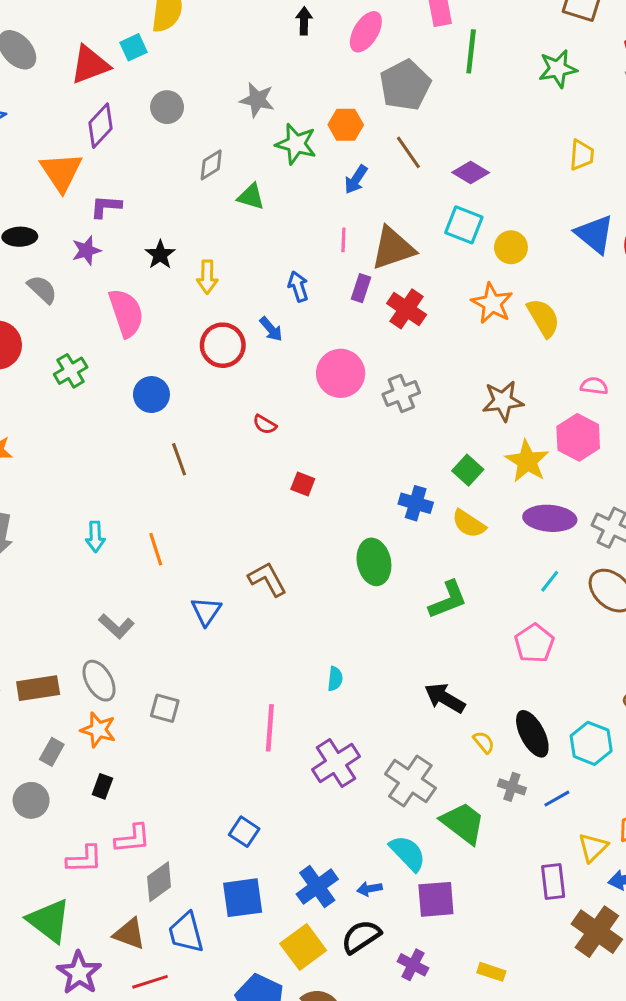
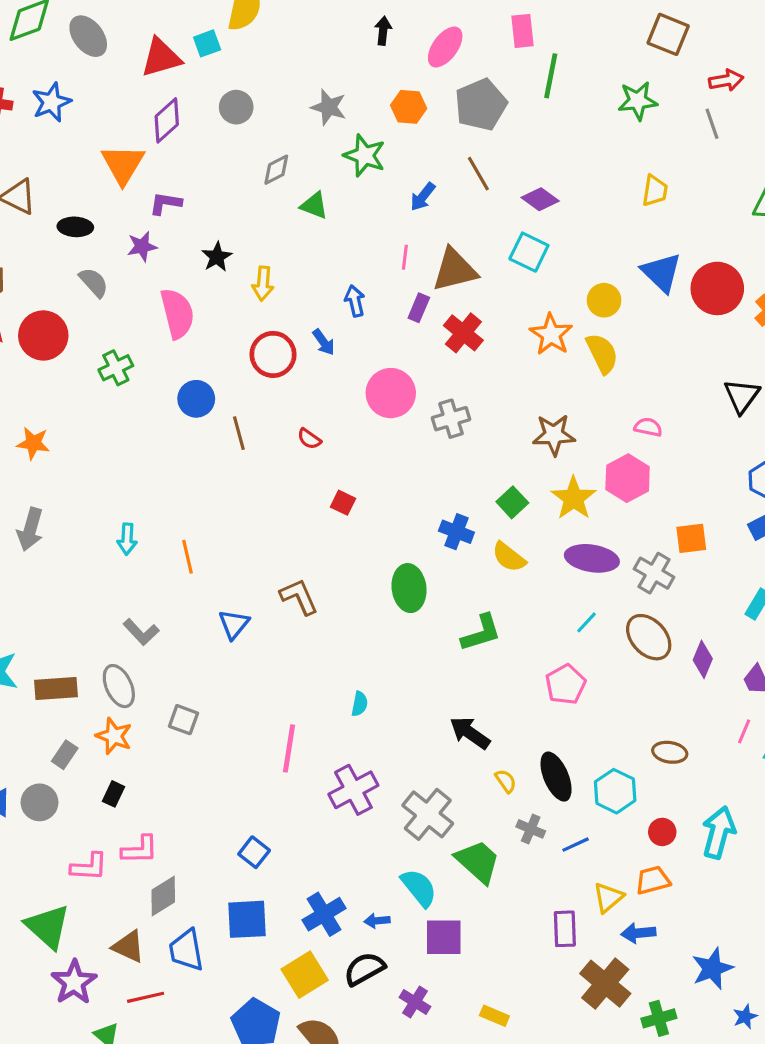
orange hexagon: (346, 125) -> (409, 107), moved
yellow circle: (511, 247) -> (604, 300), moved
brown line: (179, 459) -> (239, 433), moved

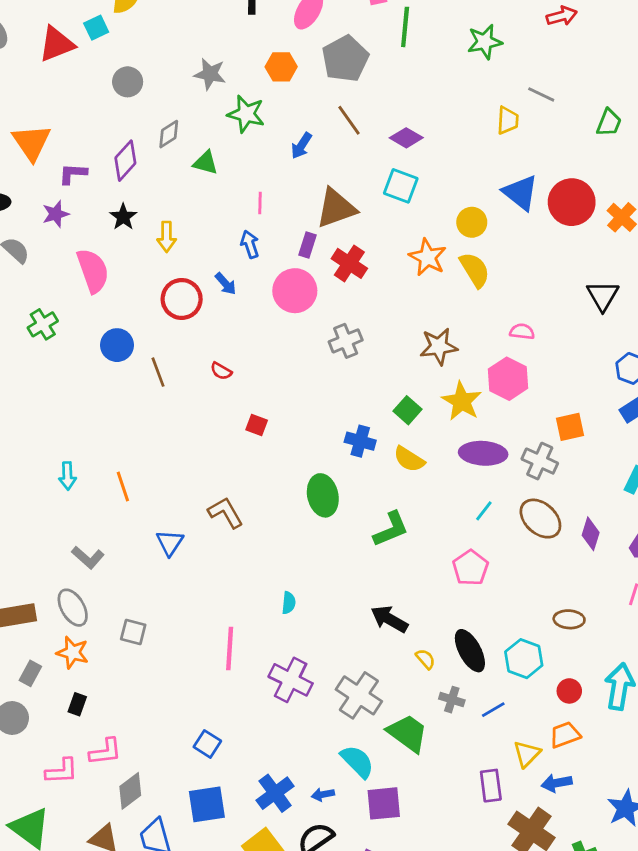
purple diamond: (167, 120) -> (125, 161), moved
gray line: (712, 124) -> (541, 94), moved, turned -40
pink line: (405, 257) -> (260, 203), moved
pink circle: (391, 393) -> (295, 291), moved
purple cross: (353, 790) -> (291, 680), turned -30

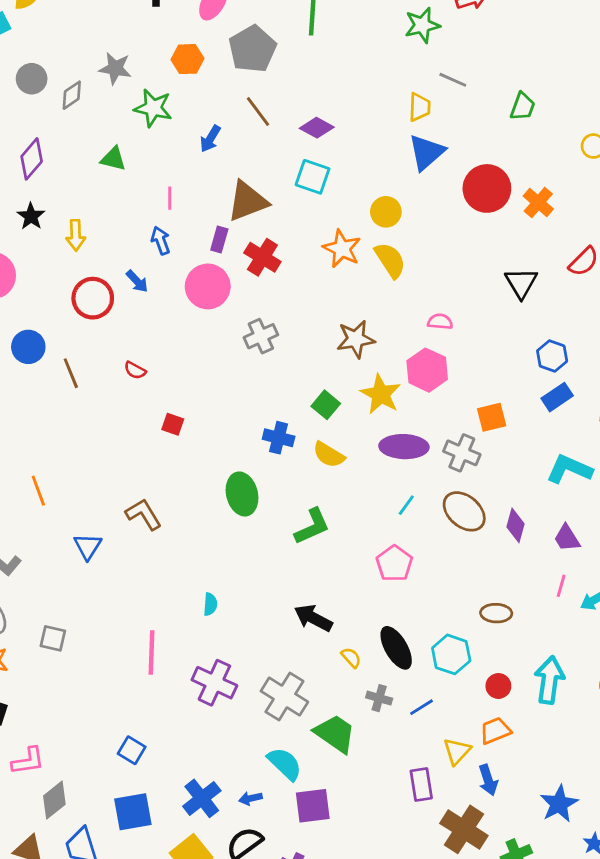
green star: (485, 42) -> (422, 25), moved
gray diamond: (169, 134) -> (72, 95), moved
blue triangle: (521, 193) -> (426, 152), moved, turned 42
blue arrow: (557, 783) -> (488, 780), turned -96

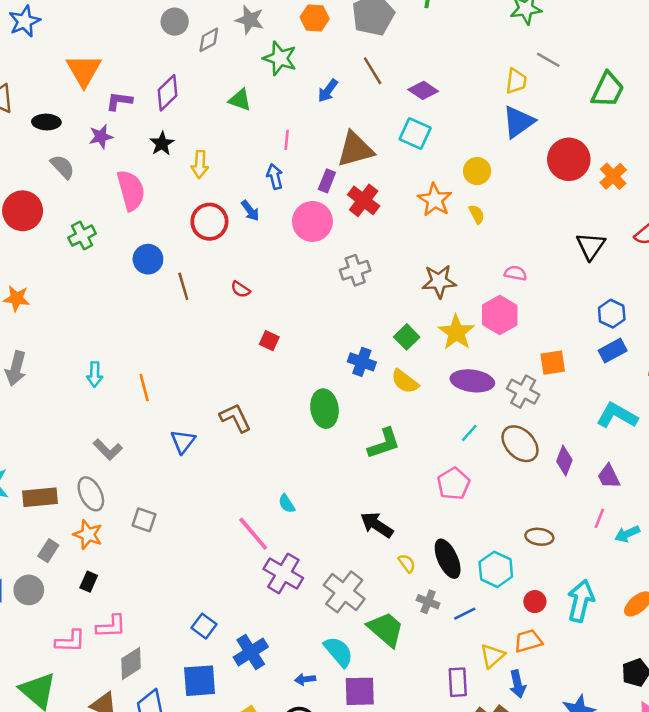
green trapezoid: (523, 107) -> (608, 90), size x1.4
yellow semicircle: (390, 260) -> (477, 214), size x0.6
cyan semicircle: (210, 604) -> (287, 504), turned 138
pink line: (152, 652) -> (253, 534), moved, turned -48
blue cross: (202, 798) -> (251, 652), moved

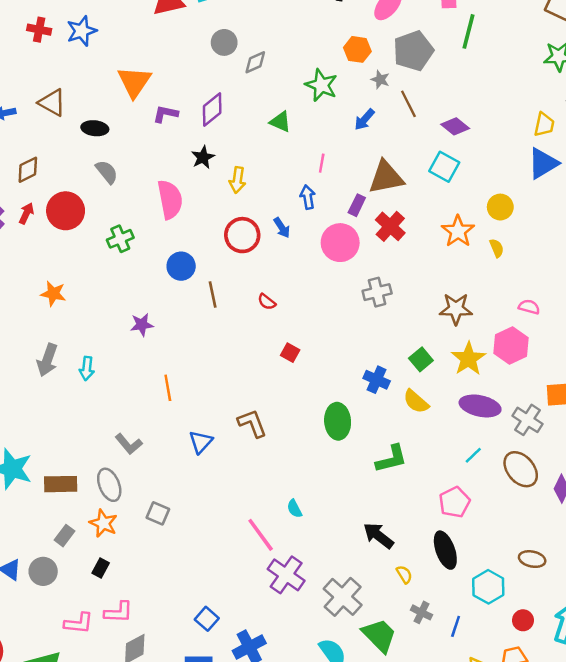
gray star: (250, 20) -> (380, 79), moved, size x0.7
purple star: (101, 137) -> (142, 325), moved
cyan arrow: (95, 374) -> (87, 368), moved
black ellipse: (448, 559) -> (445, 550), moved
blue line: (465, 614) -> (456, 626), turned -50

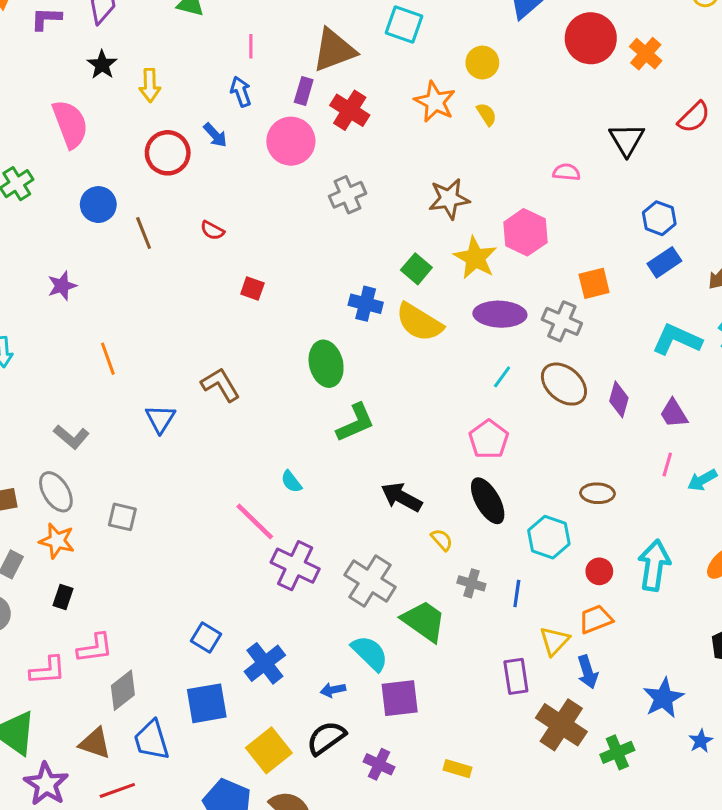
pink semicircle: (529, 307) -> (566, 172), moved
yellow semicircle: (416, 401) -> (419, 322), size x1.4
green L-shape: (391, 459) -> (355, 423), moved

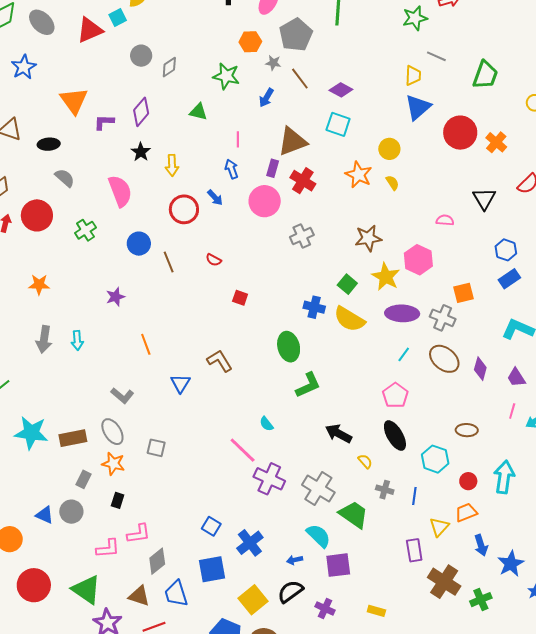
blue arrow: (588, 672) -> (481, 545), moved

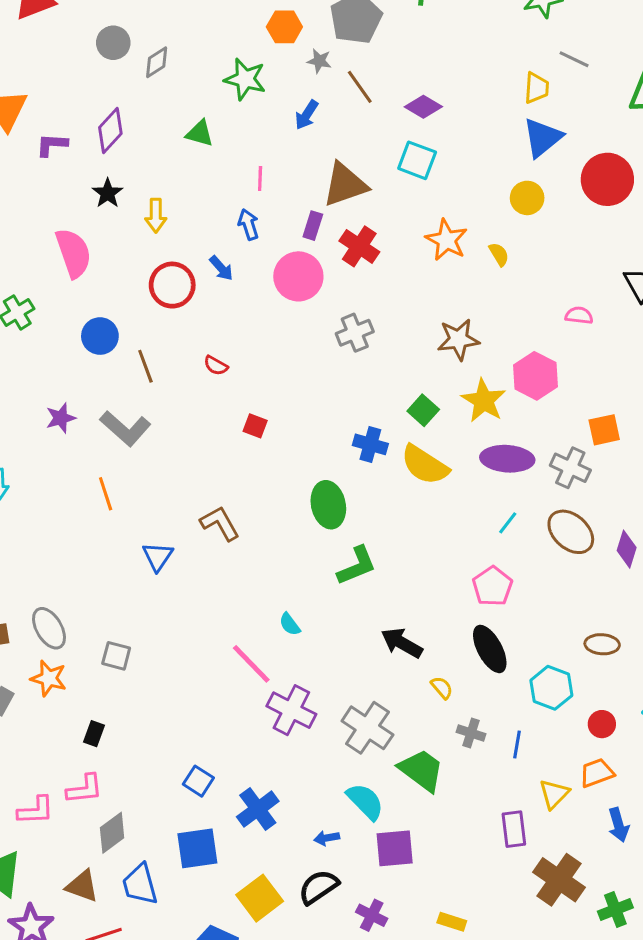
yellow circle: (389, 149) -> (527, 198), moved
gray L-shape: (122, 396) -> (125, 428), moved, size x1.4
black rectangle: (118, 500) -> (94, 734), moved

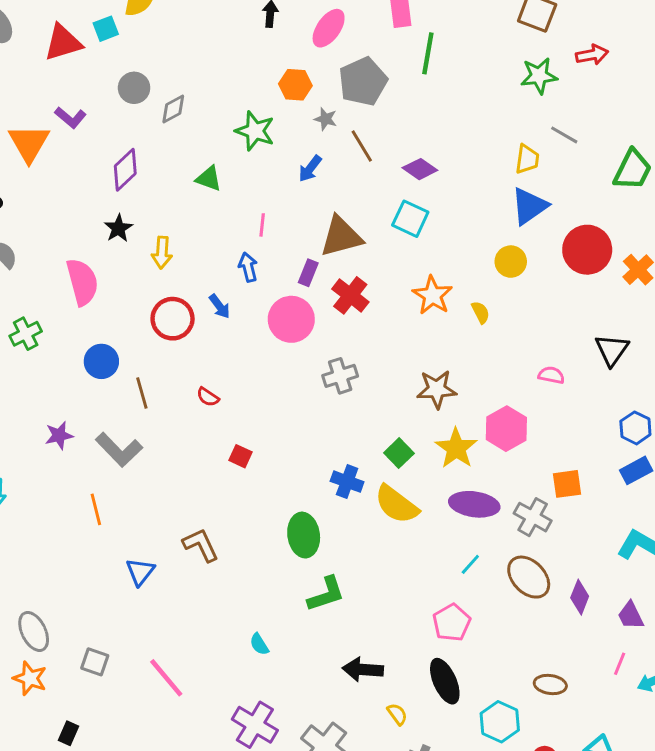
purple L-shape: (52, 145) -> (70, 117), moved, turned -148
black arrow: (402, 643) -> (363, 669), turned -30
pink line: (251, 664) -> (166, 678), moved

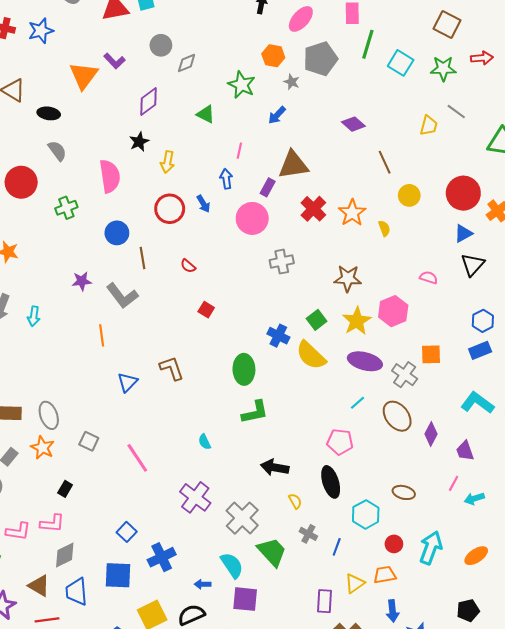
brown line: (362, 146) -> (385, 162), moved
blue triangle: (529, 206) -> (463, 233), moved, size x0.7
cyan square: (410, 219) -> (401, 63), moved
red cross: (350, 295) -> (313, 209), moved
pink pentagon: (452, 623) -> (340, 442), turned 30

